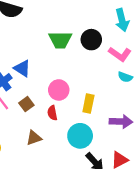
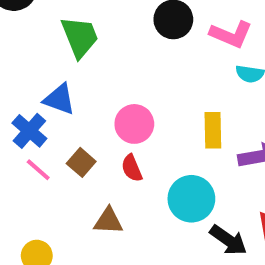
green trapezoid: (60, 40) -> (80, 37), moved, turned -100
yellow rectangle: (88, 103) -> (213, 130), moved
brown triangle: (34, 138) -> (108, 221), turned 35

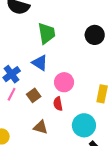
blue triangle: (59, 99) -> (40, 63), moved
pink line: (38, 170) -> (12, 94), turned 64

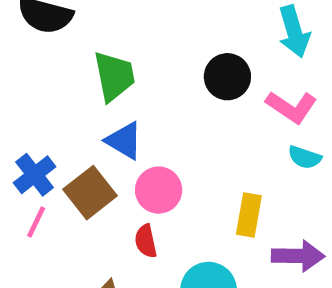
blue triangle: (40, 63) -> (124, 141), moved
brown square: (34, 95) -> (90, 193), moved, size x1.5

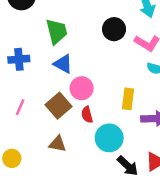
blue cross: (35, 175) -> (19, 59), moved, turned 36
brown square: (90, 193) -> (58, 106), moved
red semicircle: (146, 241) -> (87, 115), moved

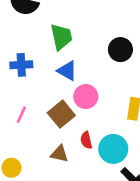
black circle: (114, 29) -> (120, 50), moved
red semicircle: (87, 115) -> (86, 140), moved

